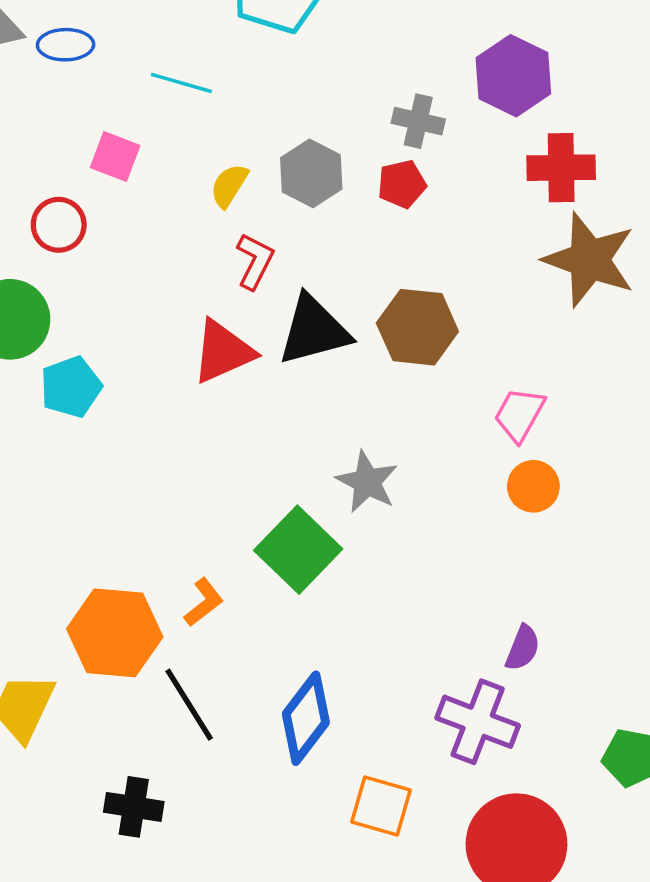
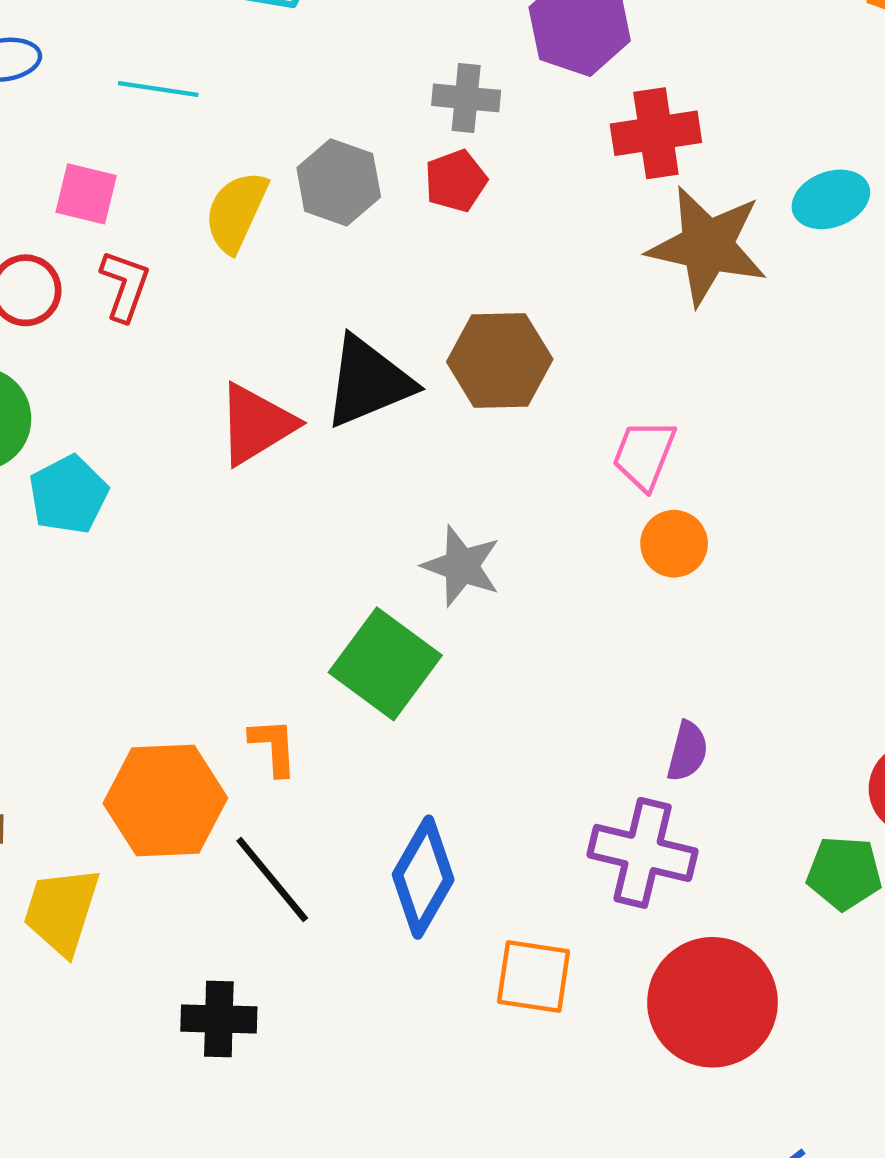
yellow semicircle: (229, 186) -> (236, 212), size x1.4
red L-shape: (255, 261) -> (125, 286), moved
orange L-shape: (204, 602) -> (274, 747), turned -48

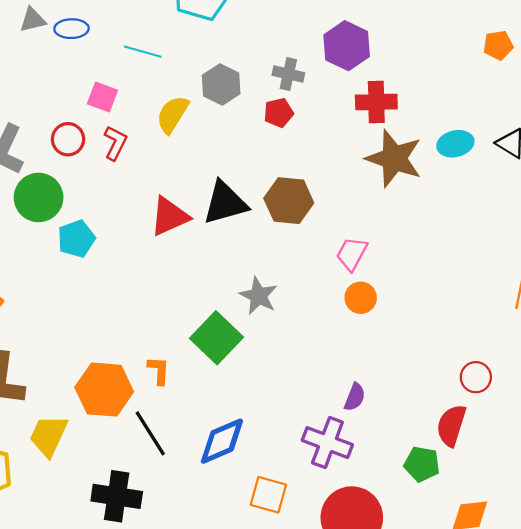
gray hexagon: (339, 182) -> (221, 84), moved
blue diamond: (423, 877) -> (222, 441), turned 30
black cross: (219, 1019) -> (117, 496), size x1.4

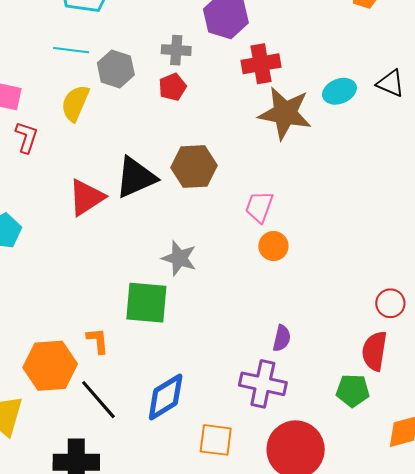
cyan line: (143, 52) -> (71, 50), moved
green square: (217, 338) -> (146, 303), turned -30

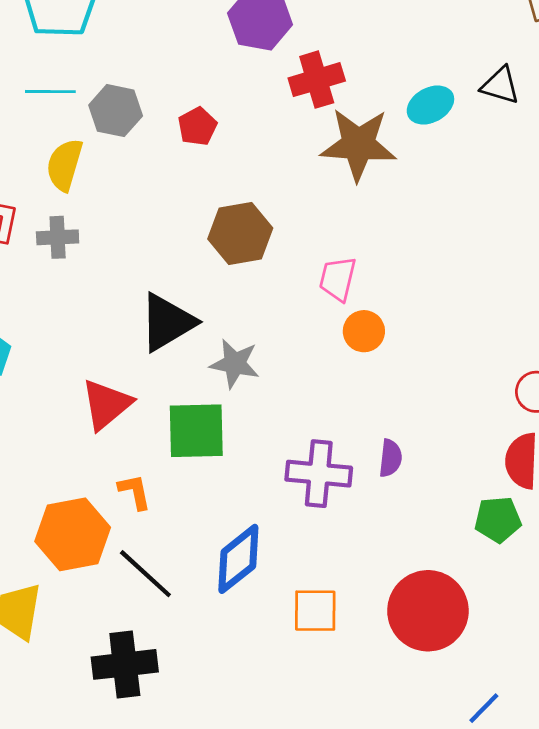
gray cross: (176, 50) -> (58, 237), moved
black triangle: (136, 177) -> (167, 322), moved
red triangle: (86, 197) -> (106, 404), moved
purple cross: (263, 384) -> (319, 474), moved

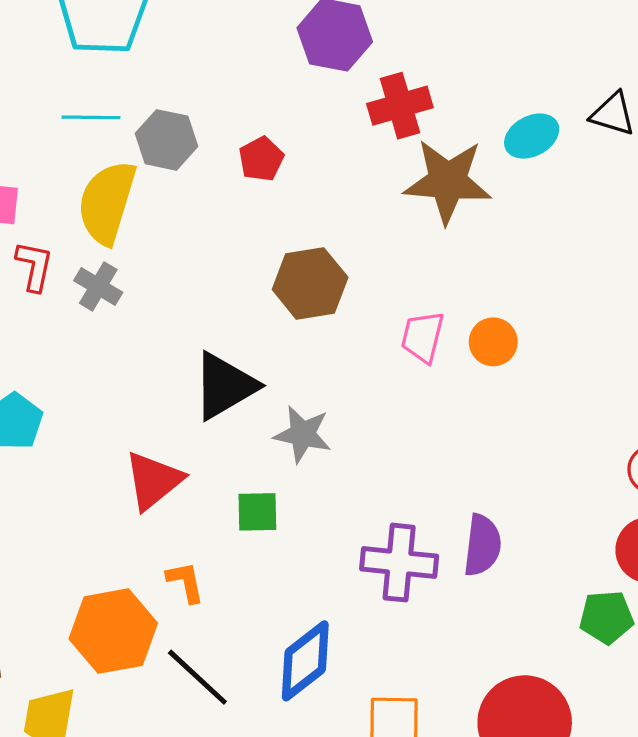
yellow semicircle: (65, 165) -> (107, 202), size x1.4
gray cross: (58, 237) -> (98, 286), turned 33
orange circle: (364, 331) -> (493, 342), moved
green square: (196, 431) -> (257, 512), size x0.6
purple semicircle: (390, 458) -> (482, 545), size x1.4

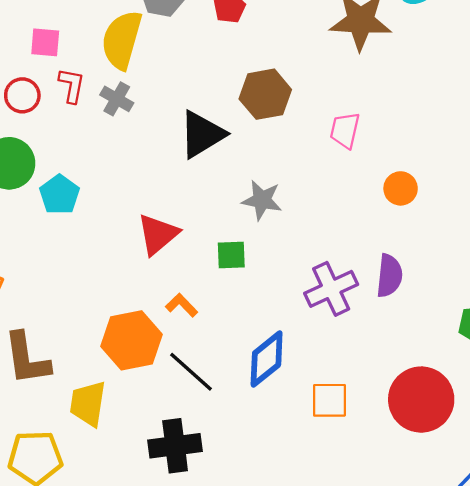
orange circle: (493, 342) -> (401, 188), moved
black triangle: (225, 386) -> (202, 134), moved
purple cross: (399, 563) -> (331, 289), turned -30
orange L-shape: (185, 582) -> (182, 305), turned -32

